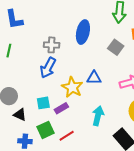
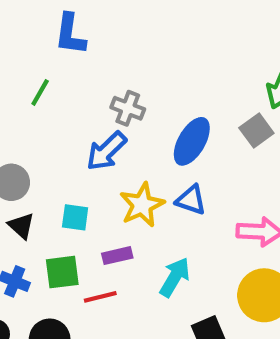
blue ellipse: (83, 32) -> (192, 141), moved
gray square: (116, 47) -> (256, 131), moved
purple rectangle: (61, 108) -> (117, 256), moved

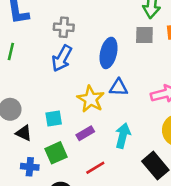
gray cross: (128, 108) -> (64, 27), moved
gray square: (256, 131) -> (144, 35), turned -36
blue arrow: (106, 151) -> (62, 58), moved
red line: (100, 297) -> (95, 168), moved

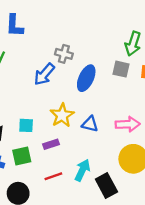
gray cross: (64, 27) -> (64, 54), moved
blue triangle: (119, 87) -> (90, 124), moved
cyan arrow: (123, 136) -> (82, 170), moved

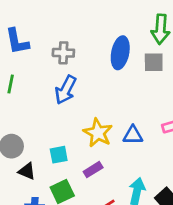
gray cross: (64, 54) -> (63, 53), moved
blue ellipse: (86, 78) -> (120, 53), moved

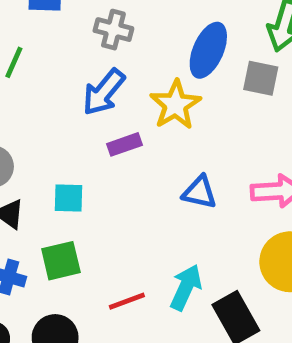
yellow star: (98, 133) -> (175, 105), moved
purple rectangle: (93, 170) -> (125, 144), moved

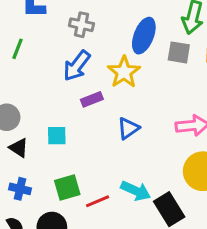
blue triangle: (200, 192) -> (128, 128), moved, turned -45
green square: (61, 261) -> (67, 188), moved
cyan arrow: (186, 287) -> (136, 191), turned 92

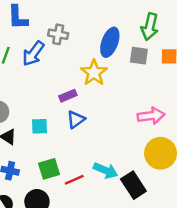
blue arrow: (77, 66) -> (33, 54), moved
blue triangle: (128, 128) -> (76, 119), moved

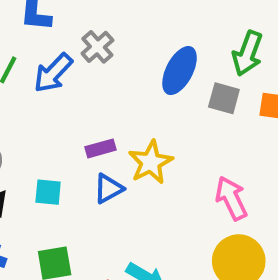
gray cross: (58, 34) -> (97, 47), turned 30
yellow star: (94, 73) -> (151, 162), moved
pink arrow: (151, 116) -> (231, 198), turned -116

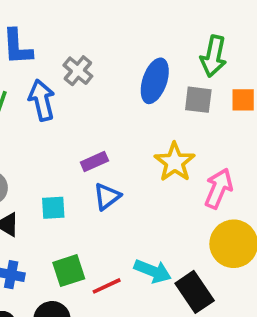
blue arrow: (53, 73) -> (42, 100), turned 132
yellow star: (151, 162) -> (175, 162), moved
pink arrow: (231, 198) -> (219, 188), turned 57

